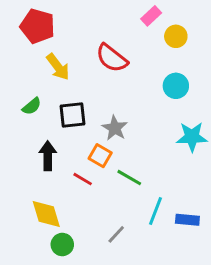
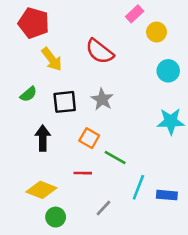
cyan circle: (176, 86) -> (168, 71), moved
gray star: (115, 128) -> (102, 99), moved
red line: (83, 179) -> (83, 173), moved, turned -30
yellow diamond: (46, 214) -> (41, 190), turned -52

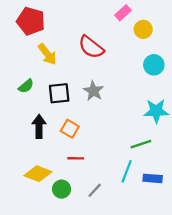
orange square: (89, 138) -> (70, 129), moved
green line: (115, 158) -> (141, 144), moved, turned -48
green circle: (56, 217) -> (62, 189), moved

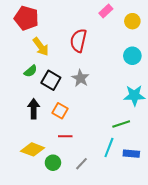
yellow circle: (143, 29) -> (132, 21), moved
red semicircle: (91, 47) -> (78, 41), turned 65
green semicircle: (26, 86) -> (31, 71), moved
black square: (59, 93) -> (51, 80), turned 36

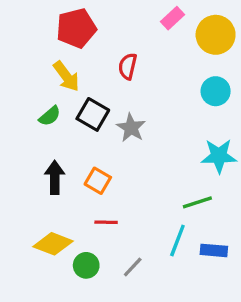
red pentagon: (26, 18) -> (76, 28), moved, turned -30
yellow circle: (132, 21) -> (216, 35), size x1.5
red semicircle: (78, 41) -> (128, 66), size x0.7
black square: (51, 80) -> (93, 114), moved

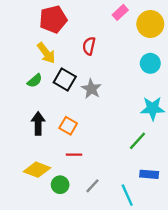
green line: (197, 202) -> (138, 141), turned -30
cyan line: (177, 240) -> (127, 195), moved, turned -45

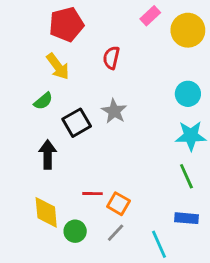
cyan circle: (150, 63) -> (188, 94), moved
black square: (65, 79) -> (77, 123), moved, turned 30
orange square: (68, 126) -> (118, 204), moved
green line: (138, 141) -> (186, 176), moved, turned -66
yellow diamond: (37, 170) -> (46, 212), turned 64

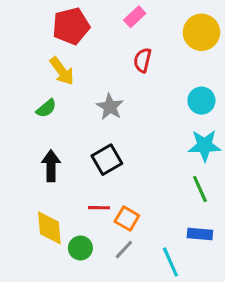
pink rectangle: (150, 16) -> (135, 17), moved
red semicircle: (111, 58) -> (142, 60), moved
gray star: (114, 111) -> (110, 107), moved
black square: (77, 123) -> (107, 160), moved

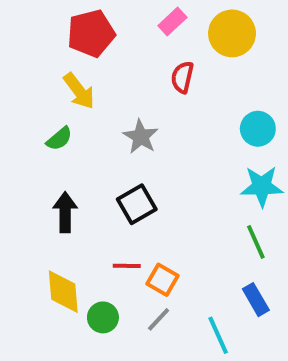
yellow circle: (201, 32) -> (232, 33), moved
blue rectangle: (200, 234) -> (256, 300), turned 55

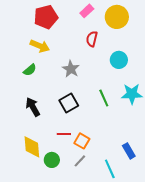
yellow arrow: (79, 91) -> (40, 46), turned -30
cyan circle: (258, 129) -> (119, 60), moved
black arrow: (65, 212) -> (33, 107), turned -30
green line: (256, 242) -> (104, 98), moved

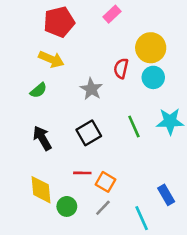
yellow circle: (117, 17) -> (151, 48), moved
red semicircle: (92, 39) -> (121, 68), moved

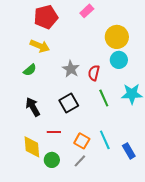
red semicircle: (121, 68) -> (94, 73), moved
red line: (82, 173) -> (54, 132), moved
cyan line: (142, 218) -> (105, 140), moved

